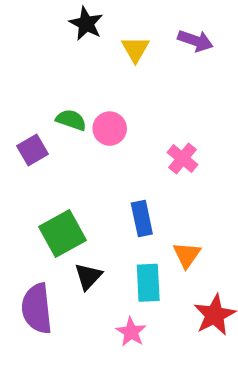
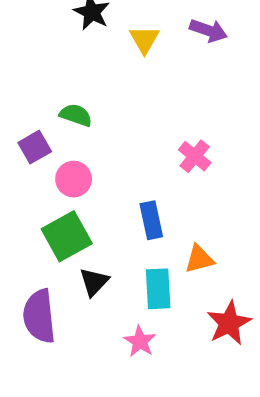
pink circle: (110, 129) -> (74, 179), moved
orange triangle: (187, 255) -> (199, 259), turned 40

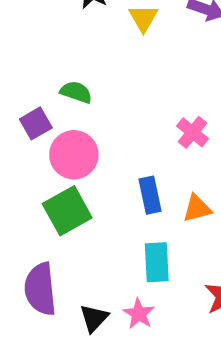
pink circle: (74, 179) -> (74, 155), size x1.4
orange triangle: (199, 259) -> (197, 208), moved
black triangle: (94, 282) -> (94, 318), moved

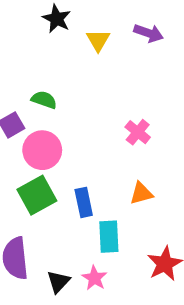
blue rectangle: (150, 195) -> (84, 202), moved

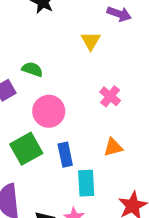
yellow triangle: (98, 40) -> (91, 41), moved
pink circle: (42, 150) -> (49, 111), moved

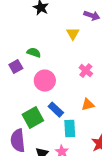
green square: (26, 149) -> (33, 118), moved
blue rectangle: (65, 155) -> (56, 110), turned -35

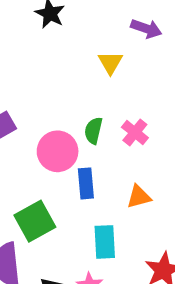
green semicircle: (34, 53) -> (93, 131), moved, turned -96
blue rectangle: (56, 110) -> (86, 183), moved, turned 42

